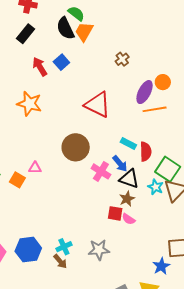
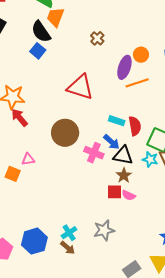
black semicircle: (65, 28) -> (41, 32), moved
red arrow: (40, 67) -> (19, 118), moved

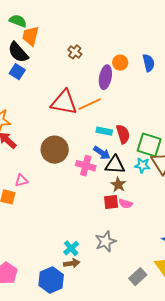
orange line: (137, 83) -> (90, 104), moved
blue hexagon: (34, 241) -> (51, 280), moved
brown arrow: (68, 248) -> (72, 263), turned -42

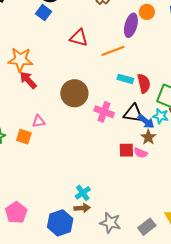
red triangle: (64, 102) -> (79, 38), moved, size x0.7
blue arrow: (102, 153) -> (146, 121), moved
brown star: (118, 185) -> (148, 137), moved
gray star: (106, 241) -> (110, 223), moved, turned 30

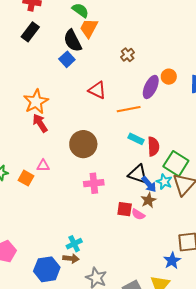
orange star: (20, 60) -> (36, 102), turned 30
pink cross: (104, 112) -> (94, 183), moved, turned -36

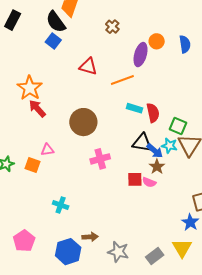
green square: (176, 164) -> (178, 126), size x0.7
cyan cross: (74, 244) -> (61, 205), moved, turned -35

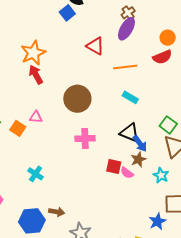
purple ellipse: (141, 55) -> (126, 29), moved
red semicircle: (153, 113) -> (162, 57), moved, turned 66
cyan star: (169, 146) -> (161, 175), moved

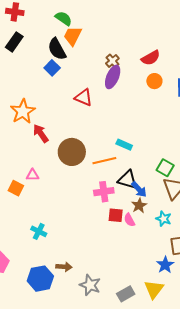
red semicircle: (162, 57) -> (151, 58), moved
orange line: (125, 67) -> (104, 161), moved
red arrow: (36, 75) -> (41, 133), moved
pink cross: (85, 138) -> (104, 192), moved
pink semicircle: (127, 173) -> (129, 220), turned 32

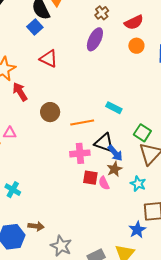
brown cross: (112, 61) -> (102, 13), moved
red triangle: (84, 97) -> (49, 59), moved
cyan rectangle: (124, 145) -> (114, 108), moved
brown circle: (72, 152) -> (50, 112), size x0.7

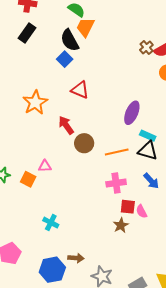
brown cross: (102, 13) -> (146, 47), moved
purple ellipse: (95, 39) -> (132, 113), moved
red arrow: (20, 92) -> (66, 125), moved
black triangle: (104, 143) -> (148, 151), moved
brown star: (114, 169) -> (121, 225), moved

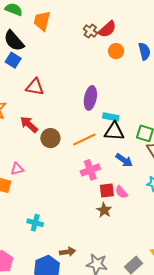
orange trapezoid: (85, 27) -> (42, 21), moved

